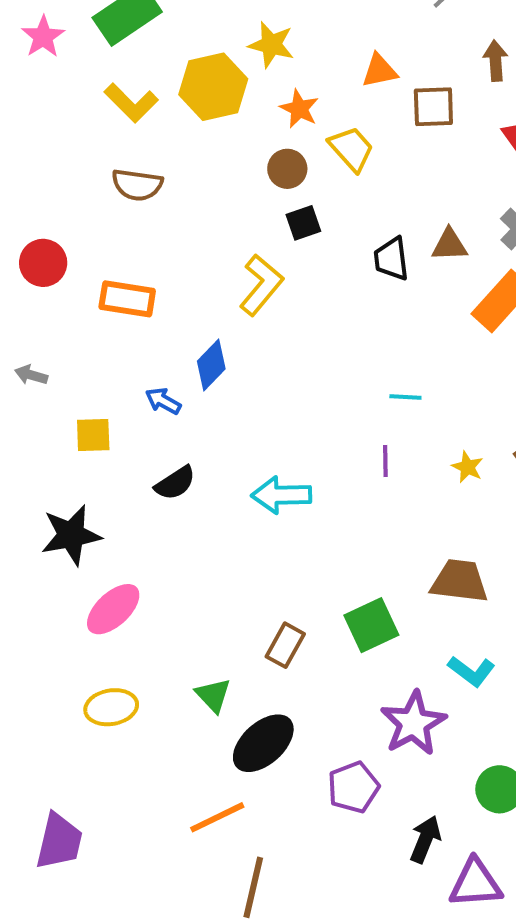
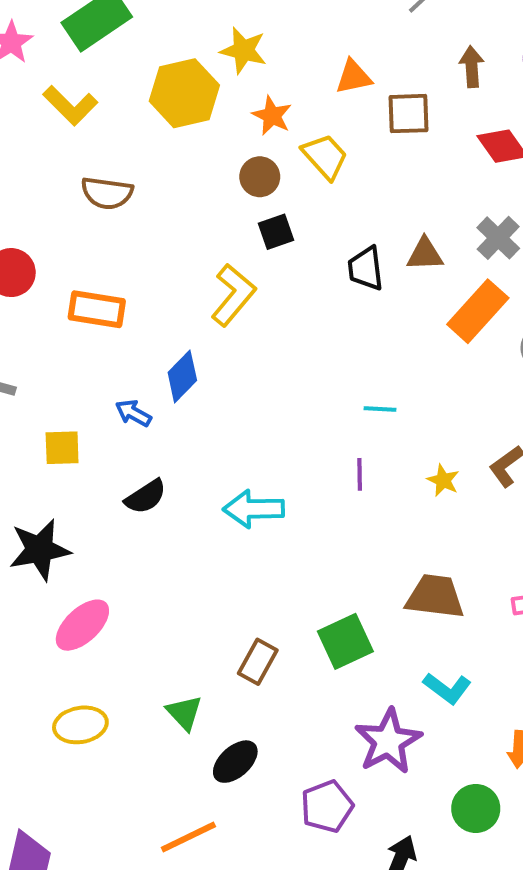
yellow L-shape: (131, 103) -> (70, 105), moved
black ellipse: (263, 743) -> (235, 762), size x0.7

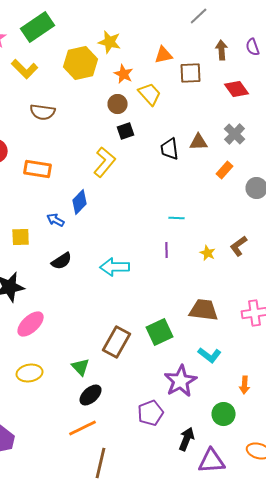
orange rectangle: (478, 311) -> (225, 170), size x0.6
brown rectangle: (258, 662) -> (117, 342), size x1.4
black ellipse: (235, 762) -> (91, 395), moved

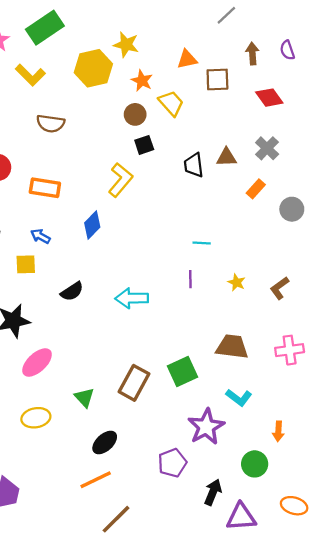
blue arrow: (56, 220) -> (40, 236), moved
brown L-shape: (239, 246) -> (279, 288), moved
green triangle: (81, 367) -> (84, 397), moved
brown line: (101, 463) -> (116, 519), turned 32

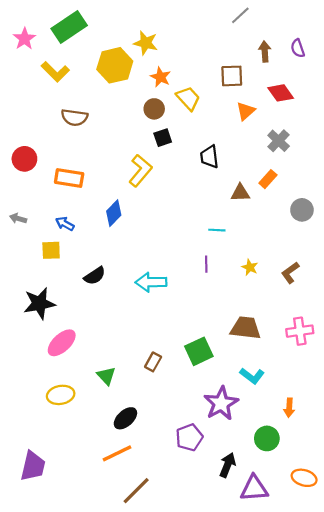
orange triangle: (187, 59) -> (246, 111), moved, turned -30
brown triangle: (226, 157) -> (240, 193), moved
gray circle: (292, 209) -> (302, 210), moved
brown rectangle: (134, 383) -> (153, 362), size x0.6

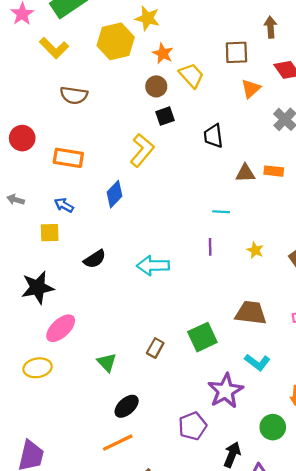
orange rectangle: (268, 179) -> (274, 171), moved, turned 54
yellow ellipse: (61, 395) -> (38, 368), moved

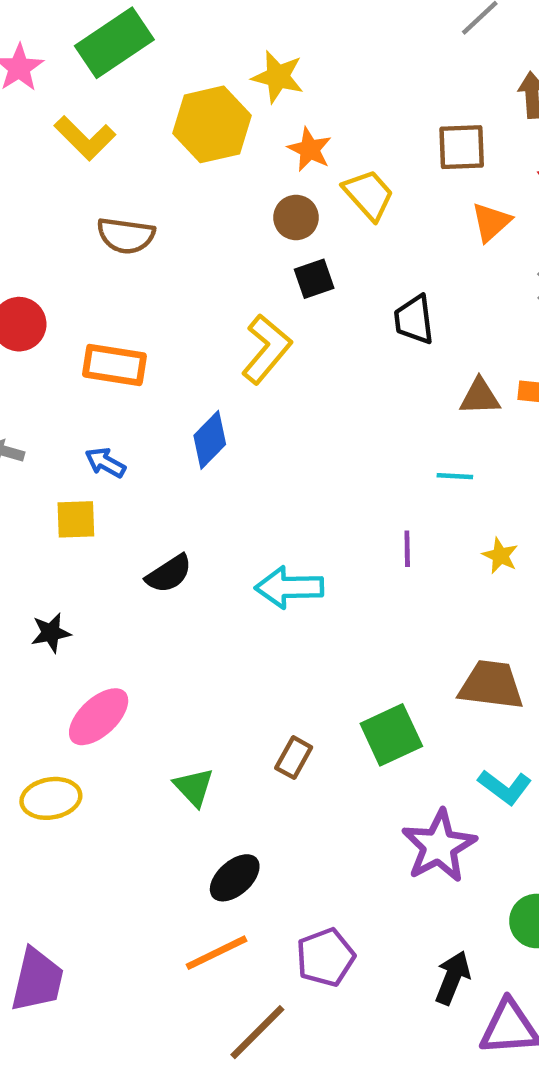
cyan line: (221, 212) -> (455, 476), moved
black star: (38, 288) -> (51, 633), size x0.6
purple pentagon: (193, 426) -> (325, 957), moved

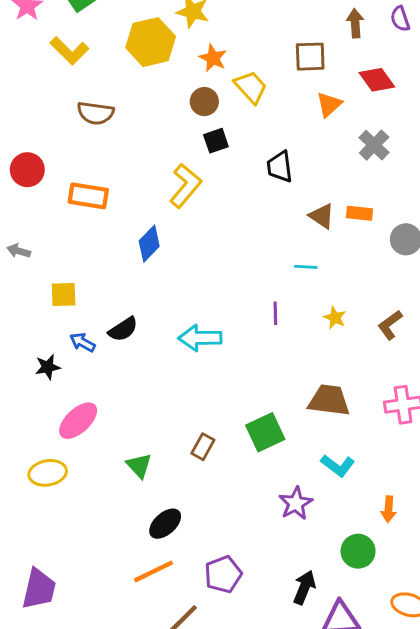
brown triangle: (480, 397) -> (322, 216), turned 36
blue arrow: (105, 463) -> (82, 342), moved
purple star: (439, 846) -> (296, 503), size x0.7

